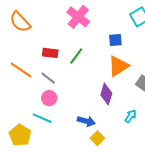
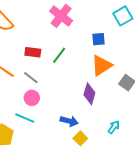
cyan arrow: (130, 116) -> (114, 127), moved

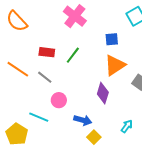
pink circle: (32, 98) -> (59, 100), moved

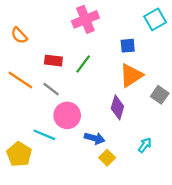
pink cross: (75, 16) -> (85, 19), turned 30
orange semicircle: (17, 21) -> (19, 35), moved, size x0.7
pink circle: (59, 100) -> (67, 115), size x1.5

